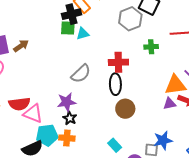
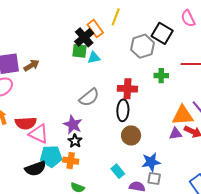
black cross: (72, 14) -> (84, 37), turned -30
purple star: (67, 102) -> (73, 125), turned 30
blue star: (163, 140) -> (151, 162), moved

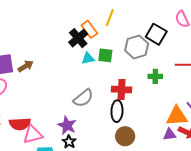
green square: (80, 51) -> (105, 55), moved
pink triangle: (39, 134) -> (33, 134), turned -40

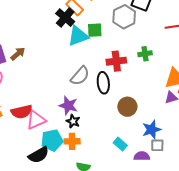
cyan triangle: (88, 58) -> (78, 36), size x1.6
green cross: (155, 76) -> (145, 54), moved
black ellipse: (117, 111) -> (103, 83), moved

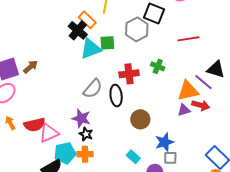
green cross: (145, 54) -> (158, 66), turned 32

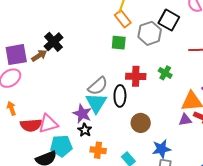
orange rectangle: (87, 20) -> (123, 19), moved
black cross: (78, 30) -> (53, 42), moved
cyan triangle: (91, 49) -> (96, 103), moved, turned -45
red semicircle: (34, 125) -> (31, 125), moved
orange cross: (85, 154) -> (98, 150), moved

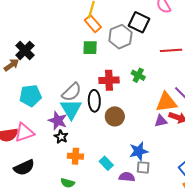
brown circle: (141, 123) -> (115, 116), moved
cyan pentagon: (61, 146) -> (30, 96), moved

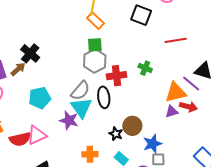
gray hexagon: (120, 37) -> (95, 61), moved
brown circle: (115, 116) -> (132, 126), moved
black star: (61, 137) -> (116, 134), moved

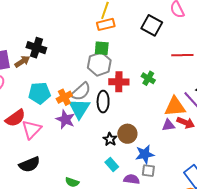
orange rectangle: (95, 21) -> (106, 24), turned -66
black cross: (30, 53) -> (36, 48), turned -30
pink triangle: (37, 135) -> (31, 130), turned -30
red semicircle: (20, 139) -> (15, 118), moved, turned -30
orange cross: (90, 154) -> (64, 97), moved, turned -35

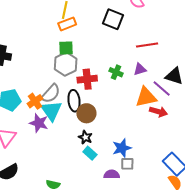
purple triangle: (168, 125) -> (140, 69), moved
brown circle: (127, 134) -> (86, 113), moved
cyan rectangle: (112, 164) -> (90, 153), moved

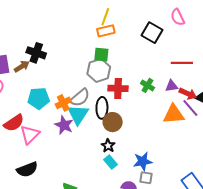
red arrow: (158, 112) -> (188, 94), moved

